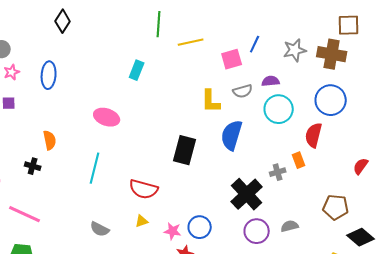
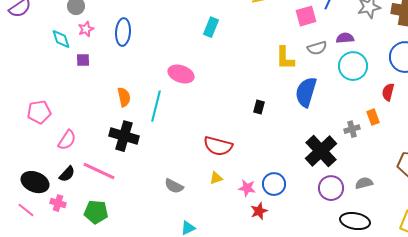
red semicircle: (314, 135) -> (388, 92), size x0.7
black rectangle: (185, 150) -> (259, 107), size x0.5
black cross: (33, 166) -> (124, 136), moved, size x1.8
cyan line: (95, 168) -> (156, 106), moved

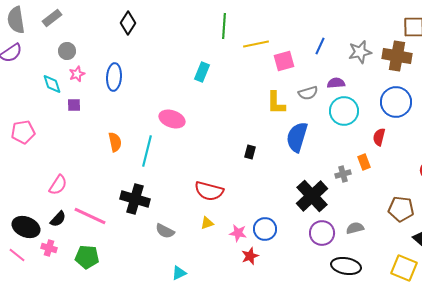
pink square: (306, 16) -> (284, 61), moved
pink pentagon: (39, 112) -> (23, 132), moved
black cross: (124, 136) -> (135, 199), moved

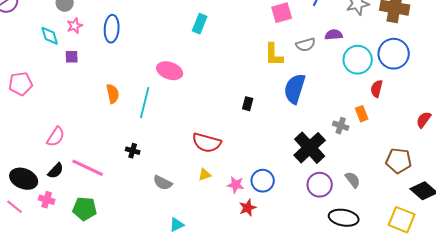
cyan circle: (344, 111) -> (358, 60), moved
gray cross: (343, 174) -> (341, 126), turned 35
black cross: (135, 199) -> (133, 151), size x0.5
gray semicircle: (355, 228) -> (353, 180), turned 66

